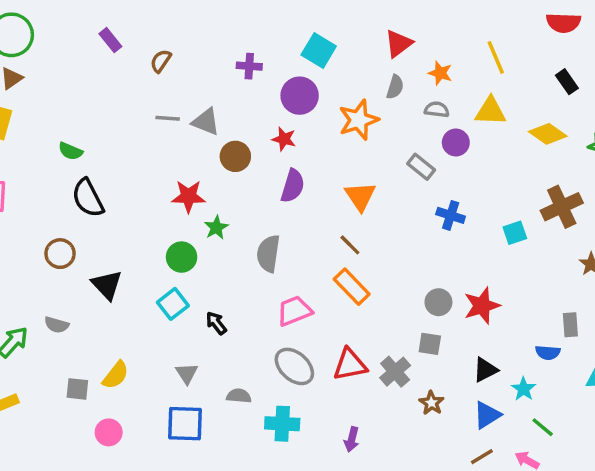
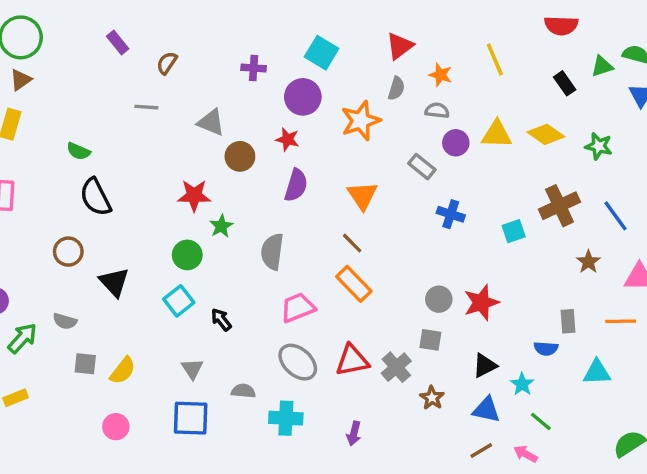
yellow triangle: (491, 111) -> (497, 134), moved
gray line: (168, 118) -> (146, 107), moved
gray square: (77, 389) -> (85, 364), moved
blue triangle: (487, 415) -> (486, 410), turned 44

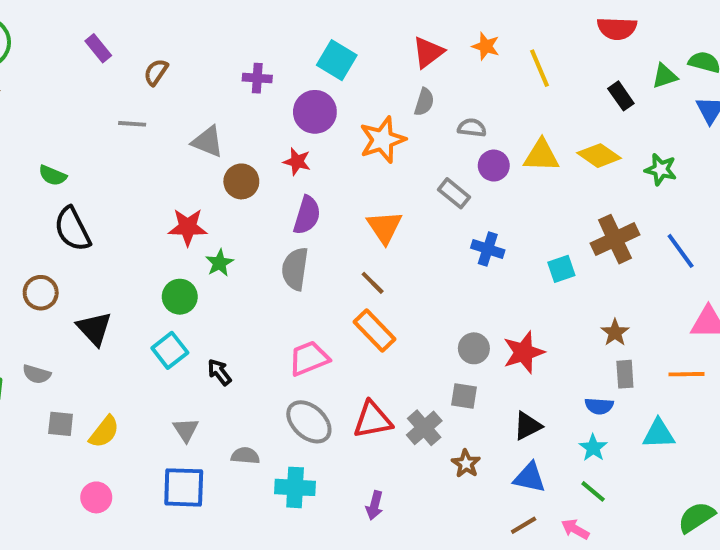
orange star: (441, 75) -> (486, 46), moved
gray semicircle: (272, 252) -> (295, 269), moved
brown star: (588, 262) -> (615, 332), moved
cyan star: (522, 384) -> (593, 448), moved

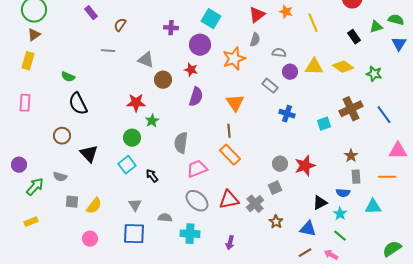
gray semicircle: (295, 269) -> (181, 143), moved
brown line: (373, 283) -> (229, 131), turned 40
gray square: (464, 396) -> (275, 188), turned -32
black triangle: (528, 426) -> (320, 203), moved

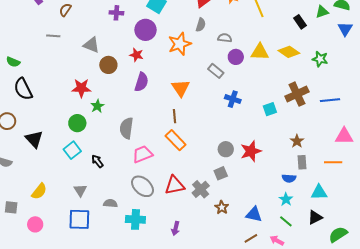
blue line: (384, 115) -> (330, 100), turned -60
gray square: (72, 202) -> (11, 207), moved
black triangle: (320, 203) -> (315, 217), moved

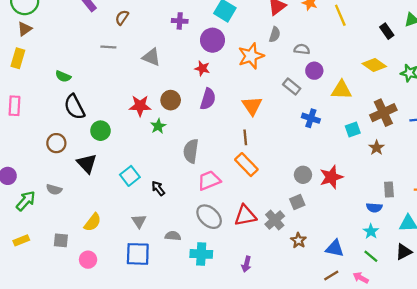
yellow triangle: (260, 52) -> (341, 90), moved
brown circle: (108, 65) -> (171, 100), moved
green circle: (77, 123) -> (100, 131), moved
brown star: (297, 141) -> (377, 148), moved

